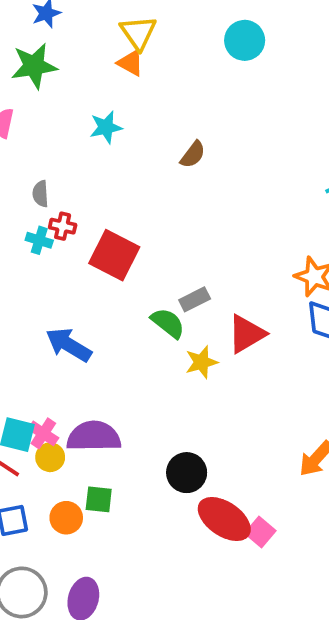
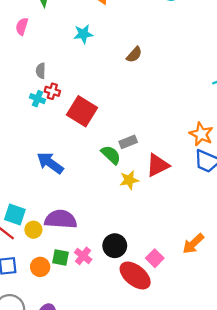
pink cross: (43, 433) -> (83, 256), moved
pink square: (260, 532) -> (155, 258), moved

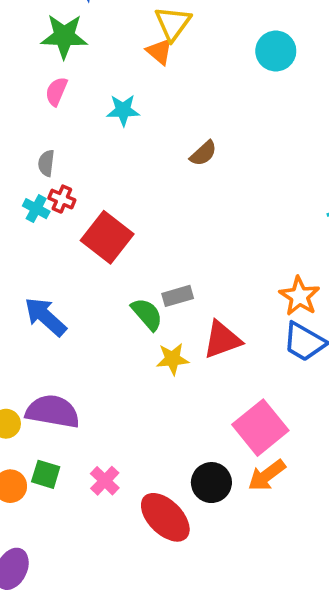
pink semicircle: (22, 26) -> (56, 91), moved
black circle: (115, 246) -> (211, 483), moved
pink cross: (83, 256) -> (105, 481), moved
pink square: (155, 258) -> (260, 428), moved, size x1.8

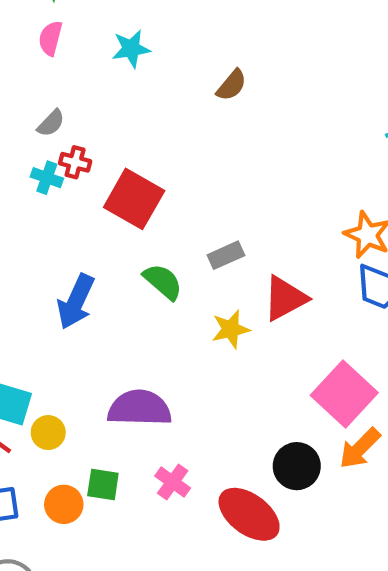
gray semicircle: (46, 163) -> (51, 123), turned -135
green semicircle: (147, 314) -> (163, 282), moved
blue arrow: (45, 317) -> (76, 302), turned -99
purple semicircle: (53, 411) -> (140, 408), moved

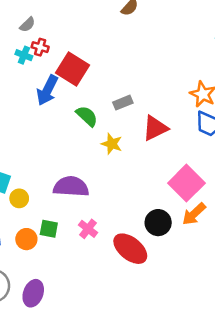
blue arrow: (76, 302) -> (47, 90), moved
yellow star: (231, 329) -> (112, 144), moved, turned 30

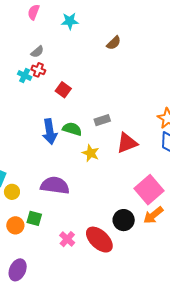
gray semicircle: (27, 25) -> (37, 52), moved
red square: (73, 69) -> (63, 90), size x0.6
blue arrow: (47, 90) -> (50, 132), moved, turned -40
green semicircle: (87, 116) -> (72, 129), turned -30
pink cross: (88, 229) -> (67, 239), moved

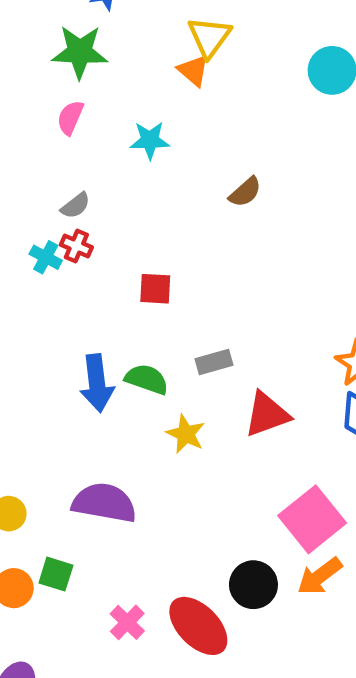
red square: (63, 90) -> (155, 289), moved, turned -35

